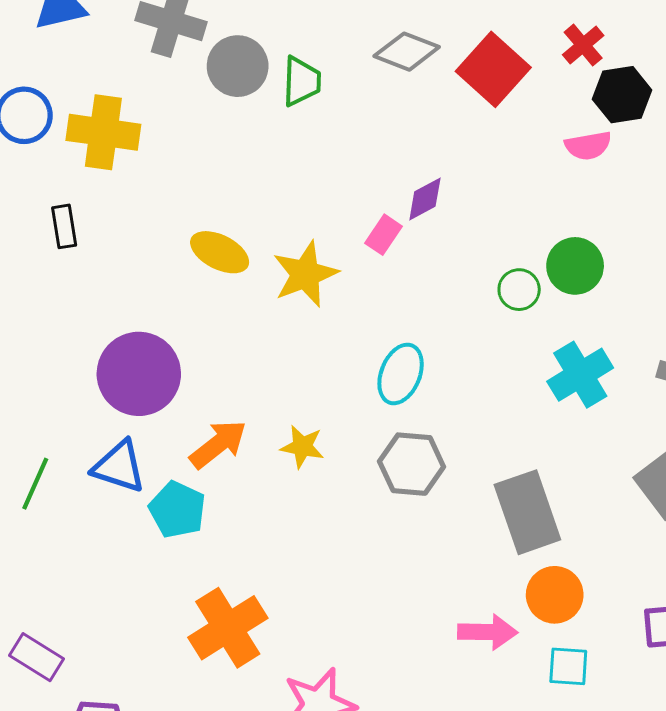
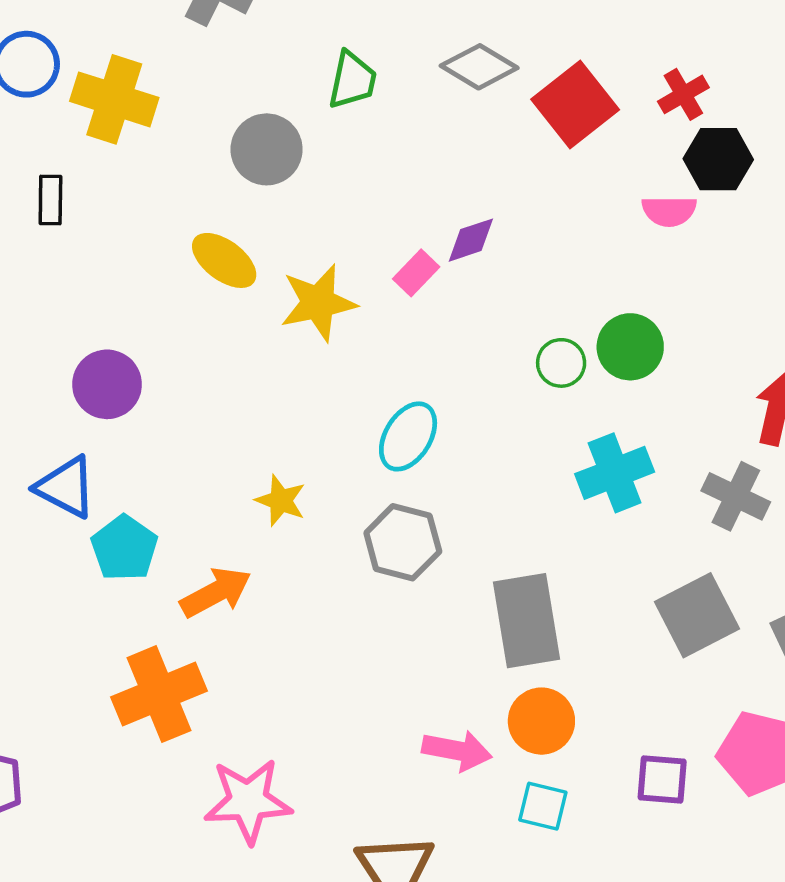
gray circle: (238, 66) -> (267, 149), moved
purple circle: (139, 374) -> (107, 384), size x0.7
orange arrow: (218, 444) -> (216, 592), moved

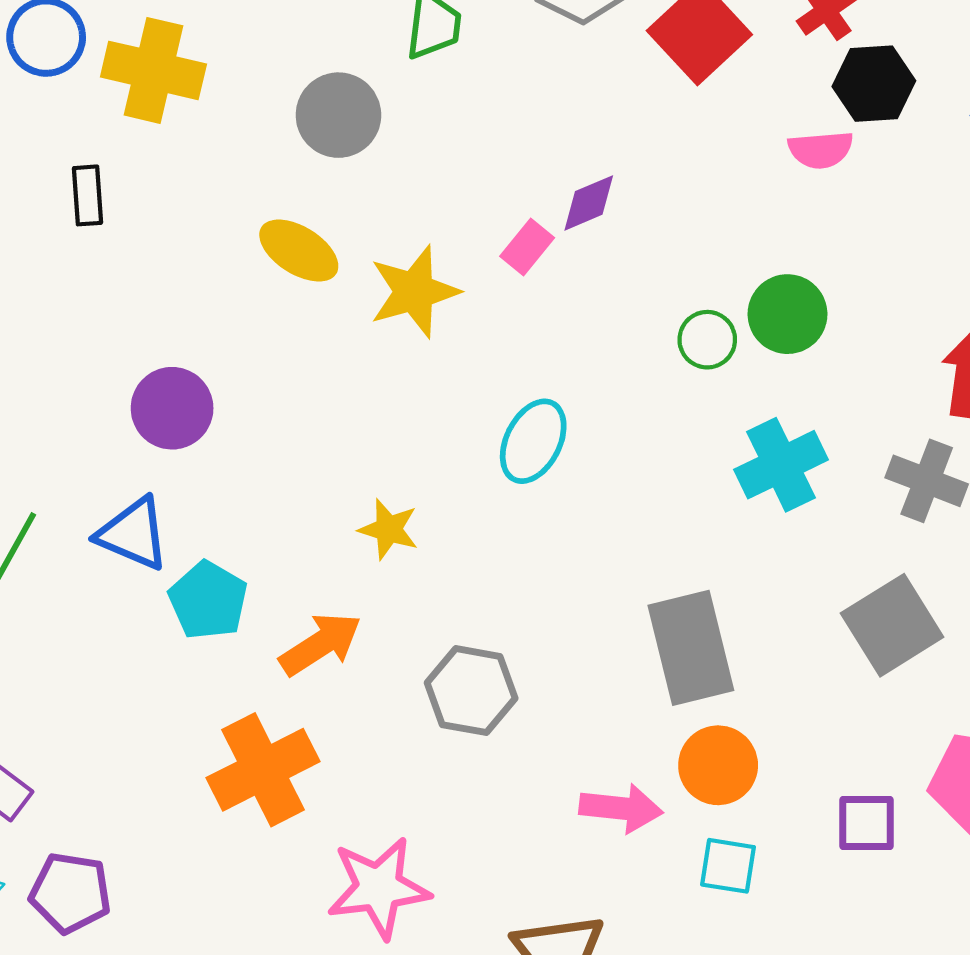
gray hexagon: (403, 542) -> (471, 691), moved

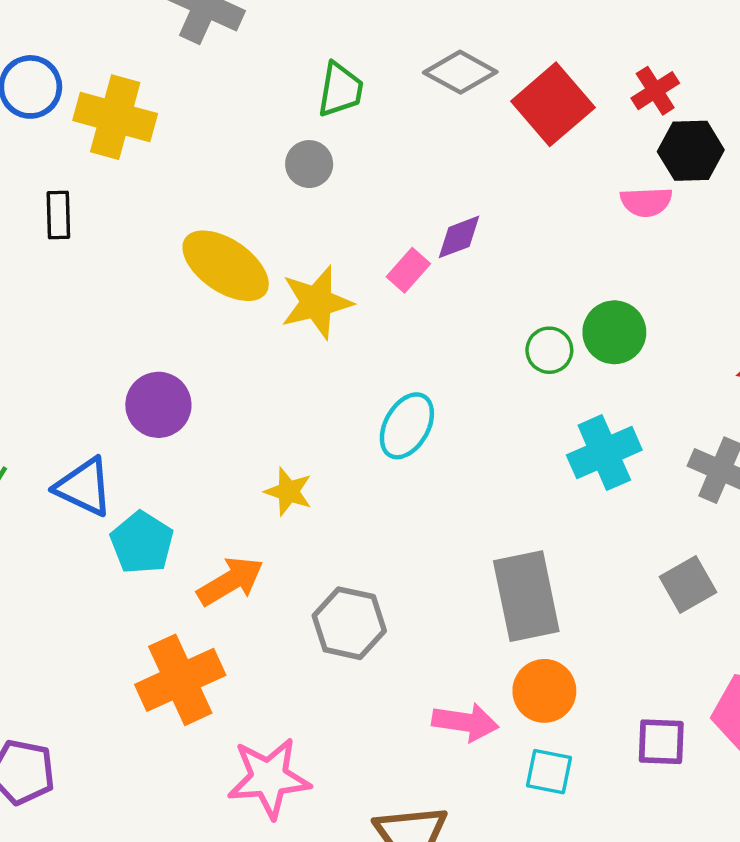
gray circle: (338, 115) -> (309, 164), moved, size x0.7
yellow ellipse: (299, 251) -> (226, 266), size x1.4
purple circle: (172, 408) -> (158, 405), moved
gray square: (892, 625) -> (688, 584), size x0.7

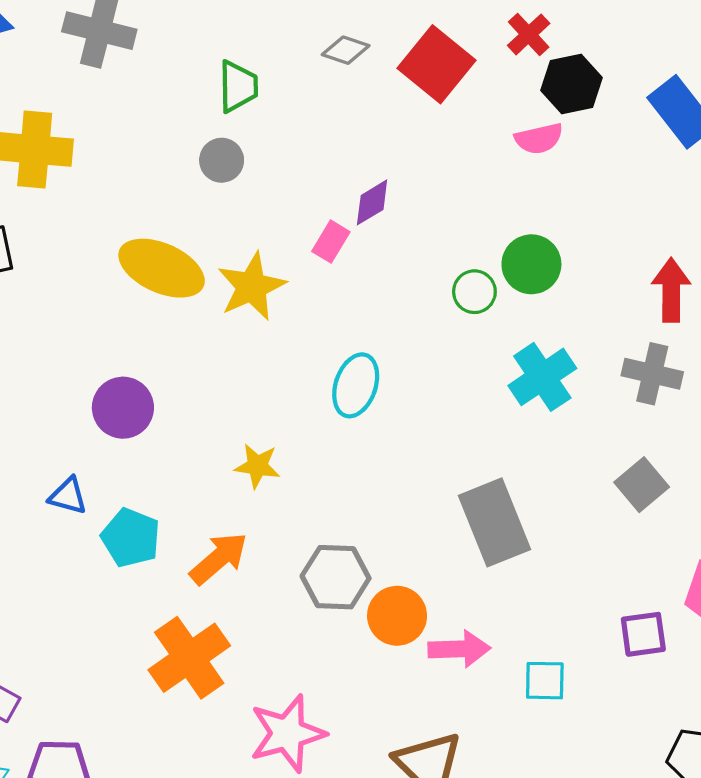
gray diamond: (460, 72) -> (346, 50), size x0.7
blue triangle: (84, 487) -> (68, 496), size x0.7
orange circle: (544, 691) -> (397, 616), moved

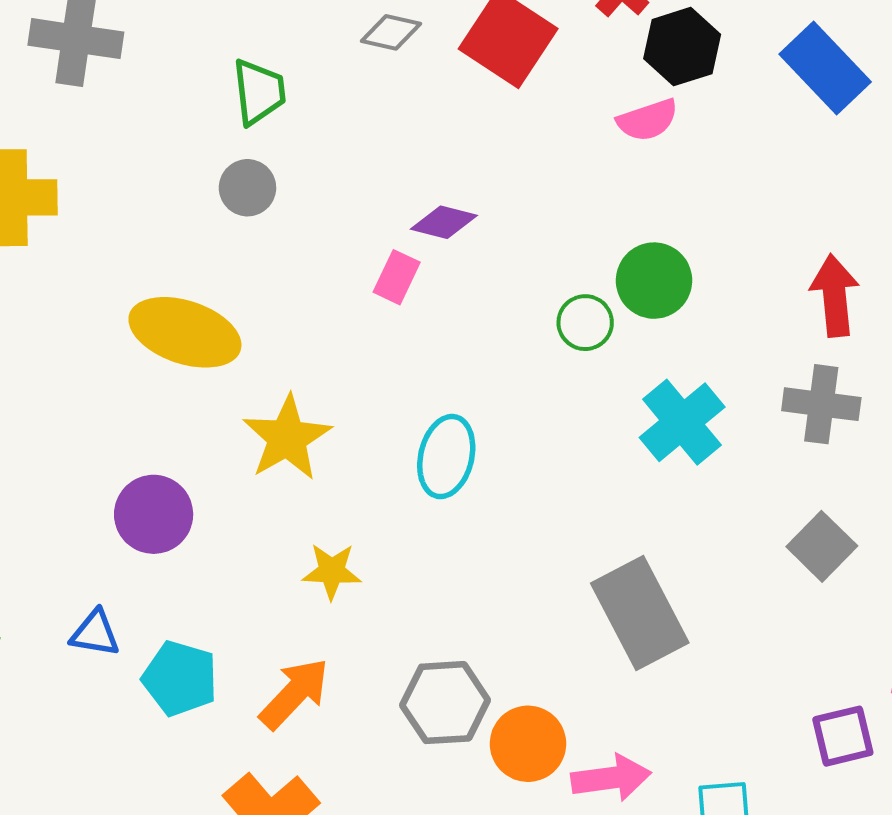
purple diamond: (372, 202) -> (444, 222), turned 51
yellow star: (252, 287) -> (287, 438), moved

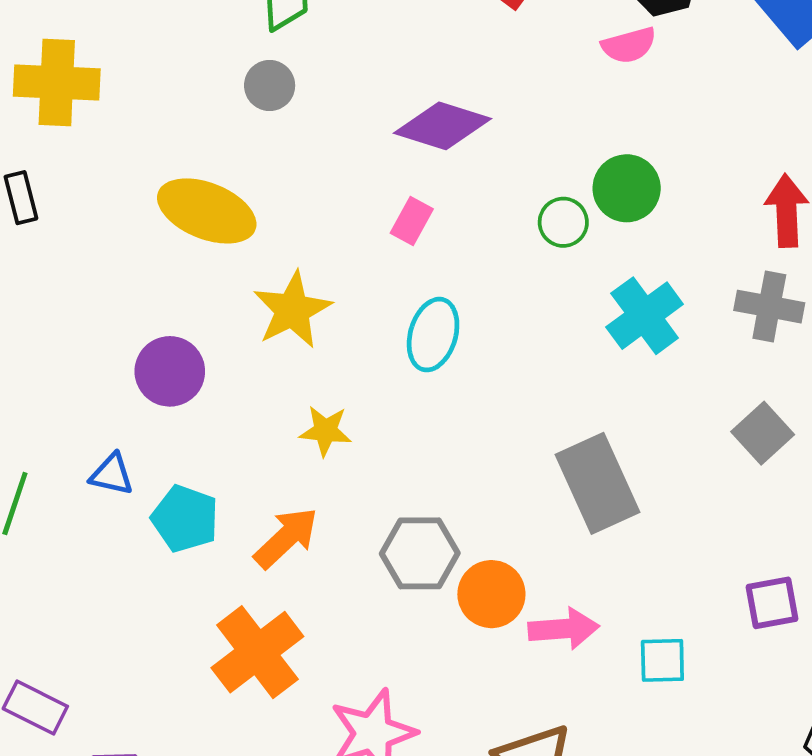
purple diamond: (444, 222) -> (443, 126), size x1.6
pink rectangle: (397, 277) -> (412, 221), moved

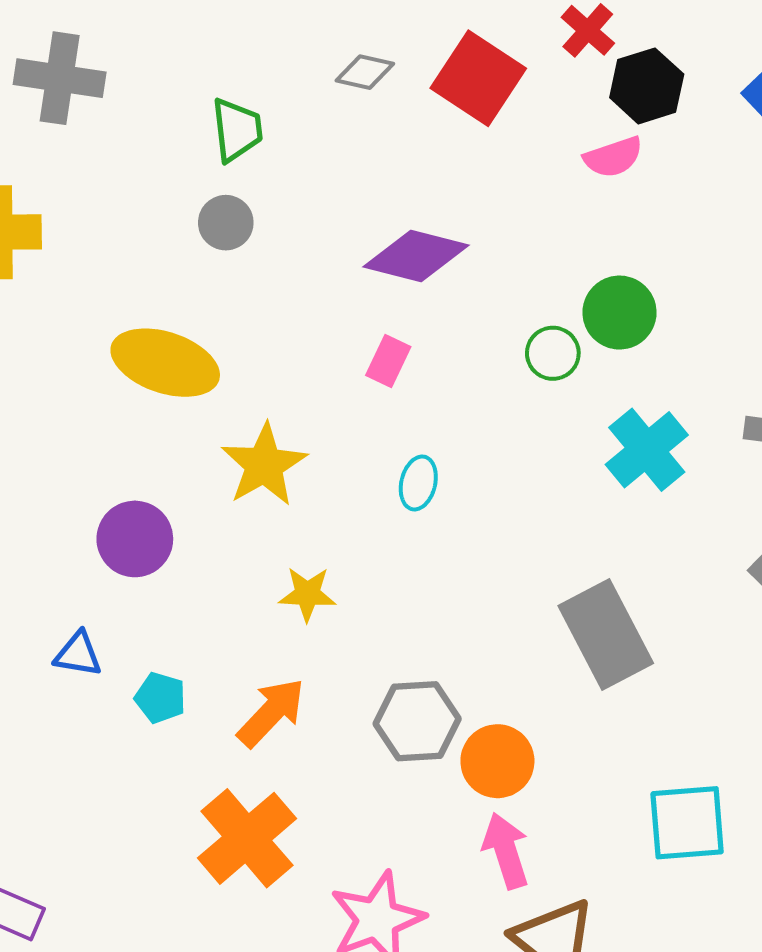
cyan ellipse: (433, 335) -> (418, 483), size x0.7
cyan pentagon: (185, 519) -> (160, 698), size x0.7
pink arrow: (564, 629) -> (506, 851), moved, turned -100
cyan square: (662, 660) -> (687, 823), size x1.5

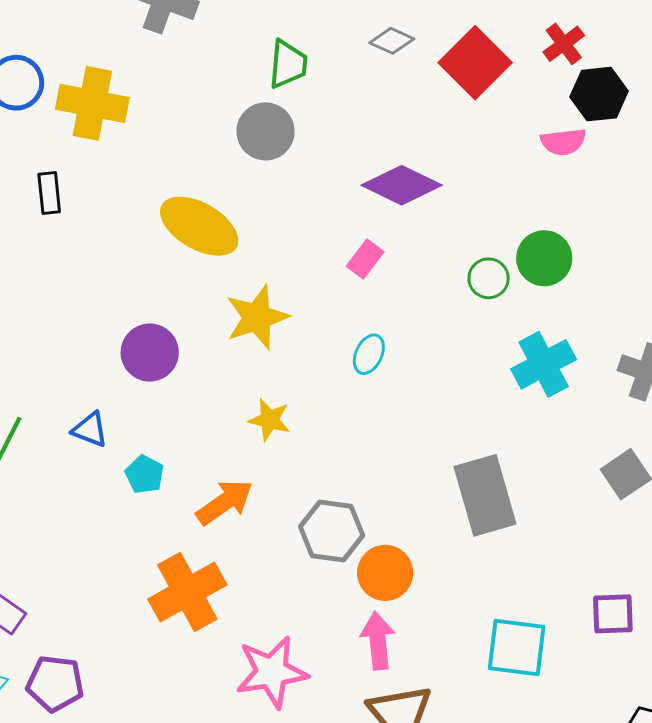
gray circle: (226, 223) -> (266, 131), size x1.4

